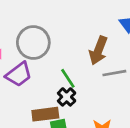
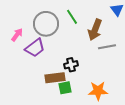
green line: (68, 78) -> (72, 17), moved
black cross: (67, 97) -> (71, 65), turned 32

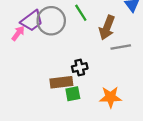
purple trapezoid: (35, 48) -> (32, 21), moved

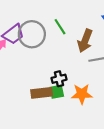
green square: (73, 94) -> (57, 92), moved
orange star: (110, 97) -> (82, 94), moved

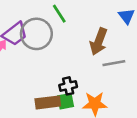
green line: (60, 27) -> (59, 14), moved

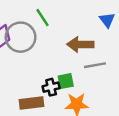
brown arrow: (99, 42) -> (80, 44), turned 70
green square: (66, 101) -> (66, 81), moved

